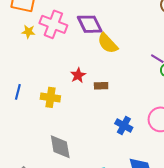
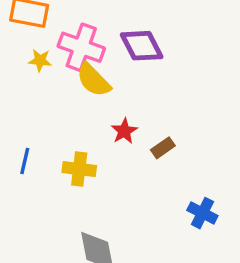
yellow semicircle: (108, 43) -> (94, 80), moved
brown rectangle: (101, 86) -> (163, 148), turned -32

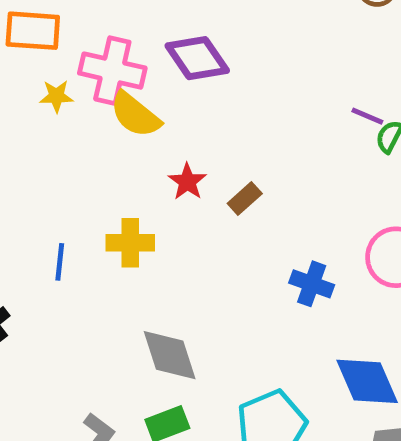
blue line: (25, 161) -> (60, 262), moved

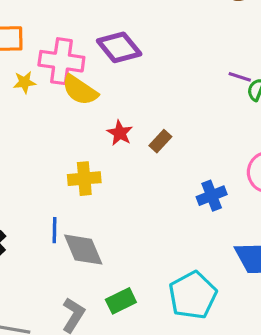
blue line: (60, 262) -> (54, 230), moved
blue cross: (312, 284) -> (212, 196), turned -36
gray diamond: (170, 355) -> (83, 250), moved

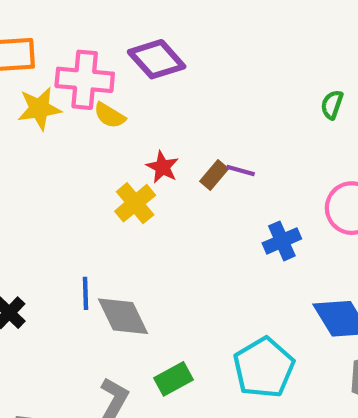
purple line: (240, 77) -> (241, 170), moved
yellow star: (25, 82) -> (39, 109), size x1.5
yellow semicircle: (80, 90) -> (110, 115), size x0.7
yellow cross: (84, 179) -> (135, 203), moved, turned -32

